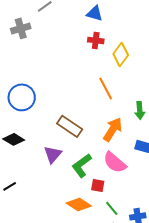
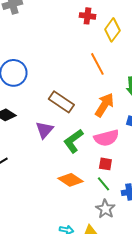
pink semicircle: (115, 162) -> (106, 138), turned -55
red square: (98, 185) -> (105, 164), moved

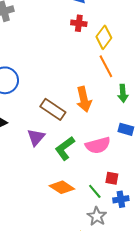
orange line: (97, 64) -> (106, 66), moved
orange arrow: (104, 105) -> (84, 99), moved, turned 135
red square: (105, 164) -> (112, 178), moved

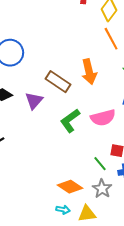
purple triangle: (36, 137) -> (34, 101), moved
orange diamond: (62, 187) -> (70, 187), moved

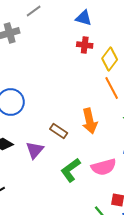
brown rectangle: (58, 82) -> (59, 131), size x0.7

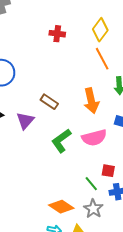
red cross: (85, 45) -> (57, 34), moved
orange arrow: (90, 121) -> (91, 101), moved

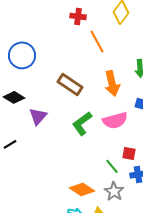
orange line: (102, 59) -> (97, 41), moved
brown rectangle: (49, 102) -> (70, 84), size x1.4
purple triangle: (25, 121) -> (38, 116), moved

